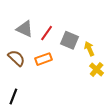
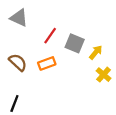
gray triangle: (25, 29) -> (19, 18), moved
yellow arrow: (89, 49) -> (96, 52), turned 64

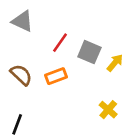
yellow cross: (104, 75) -> (108, 110), moved

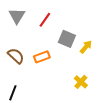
gray triangle: (23, 21) -> (17, 16), turned 36
red line: (60, 43) -> (45, 20), moved

